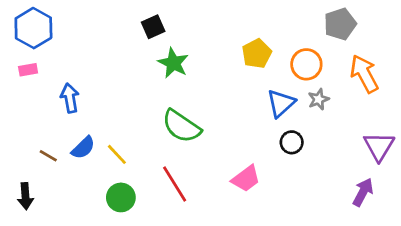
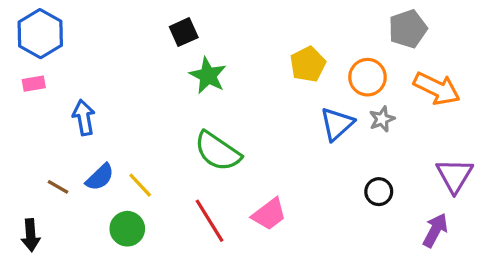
orange arrow: (364, 74) -> (437, 88), turned 144
black circle: (292, 142) -> (379, 192), moved
pink trapezoid: (246, 179) -> (269, 214), moved
green circle: (121, 197) -> (127, 229), moved

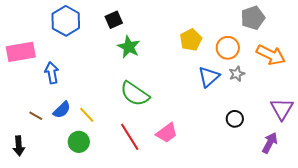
blue hexagon: (40, 34) -> (66, 21), moved
pink rectangle: (34, 84) -> (21, 52), size x2.0

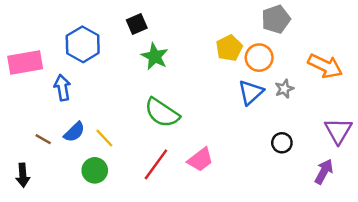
gray pentagon: (253, 18) -> (276, 19), moved
blue hexagon: (66, 21) -> (83, 44), moved
orange circle: (228, 48) -> (259, 58), moved
red line: (130, 137) -> (156, 164), turned 68

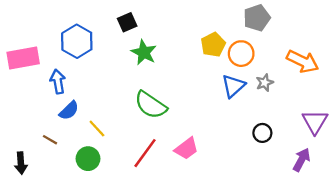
blue semicircle: (74, 132) -> (69, 111), moved
brown line: (43, 139) -> (50, 140), moved

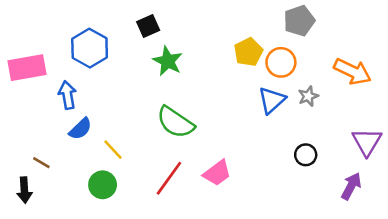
brown line: (50, 140) -> (41, 163), moved

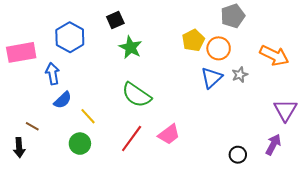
black circle: (306, 155) -> (238, 155), moved

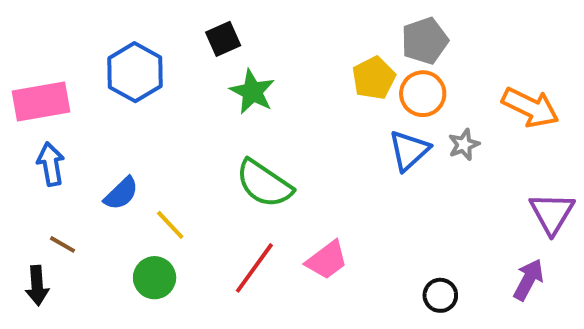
gray pentagon: (233, 16) -> (425, 41), moved
blue arrow: (53, 74) -> (51, 164), moved
black circle: (238, 155) -> (440, 295), moved

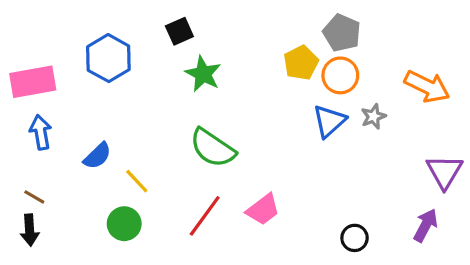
gray pentagon: (425, 41) -> (342, 33), turned -30
brown line: (62, 244) -> (34, 197), moved

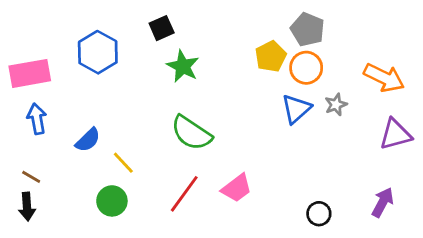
purple triangle: (444, 172) -> (395, 134), moved, turned 44

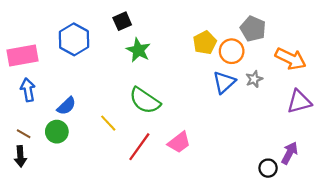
gray pentagon: (308, 29) -> (253, 29), moved
yellow line: (123, 163) -> (108, 123), moved
green circle: (112, 201) -> (57, 132), moved
black circle: (319, 214) -> (268, 168), moved

